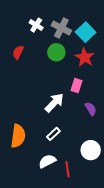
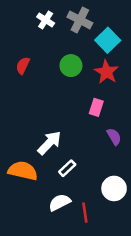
white cross: (36, 25) -> (46, 20), moved
gray cross: (61, 28) -> (80, 20), moved
white arrow: (54, 103) -> (49, 143), moved
orange semicircle: (18, 136) -> (23, 171), turned -85

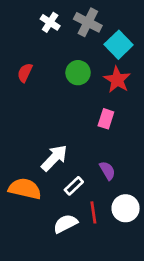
purple semicircle: (114, 137) -> (107, 171), moved
red line: (85, 213) -> (93, 212), moved

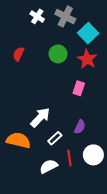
purple semicircle: (107, 171) -> (80, 127), turned 56

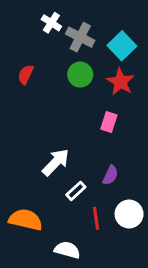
gray cross: (65, 16) -> (80, 37), moved
orange semicircle: (18, 140) -> (26, 220), moved
white semicircle: (49, 166) -> (67, 250), moved, turned 42

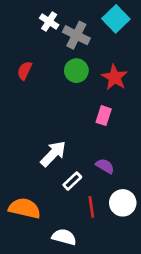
cyan square: (122, 46) -> (116, 19), moved
purple semicircle: (110, 175) -> (105, 166), turned -84

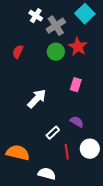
gray cross: (76, 35) -> (56, 26), turned 30
red star: (115, 77) -> (78, 47), moved
white arrow: (53, 154) -> (37, 99), moved

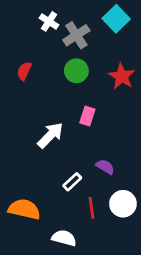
red star: (78, 47) -> (122, 76), moved
pink rectangle: (76, 85) -> (87, 116), moved

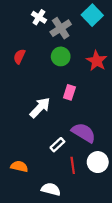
purple semicircle: (105, 167) -> (84, 133), size x1.6
orange semicircle: (24, 209) -> (19, 166), size x0.7

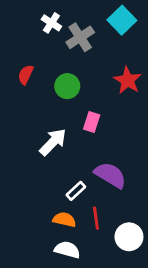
green circle: (61, 56) -> (67, 86), moved
white circle: (98, 162) -> (129, 237), moved
orange semicircle: (19, 166) -> (64, 220), moved

